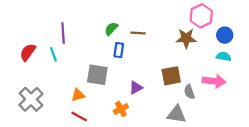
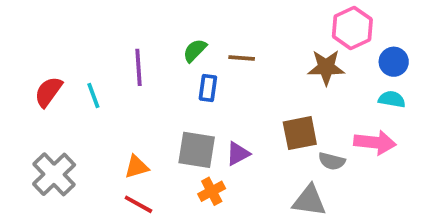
purple line: (63, 33) -> (138, 67), moved
gray square: (97, 75) -> (197, 150), moved
gray semicircle: (189, 92) -> (332, 161), turned -56

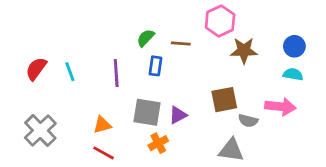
pink hexagon: (352, 28) -> (220, 21), moved
purple line: (138, 67) -> (116, 73), moved

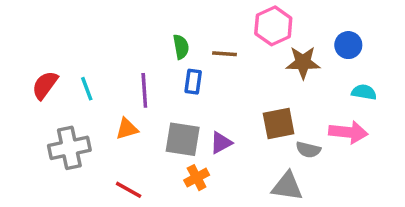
green semicircle: (146, 38) -> (181, 47), turned 126
blue circle: (294, 46) -> (348, 45), moved
orange triangle: (102, 125) -> (127, 129), moved
gray cross: (40, 130) -> (69, 148), moved, turned 32

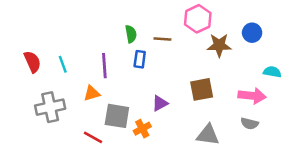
red semicircle: (45, 85) -> (32, 62), turned 120
cyan semicircle: (364, 92) -> (272, 72), moved
gray square: (183, 139) -> (117, 116), moved
gray semicircle: (308, 150) -> (250, 124), moved

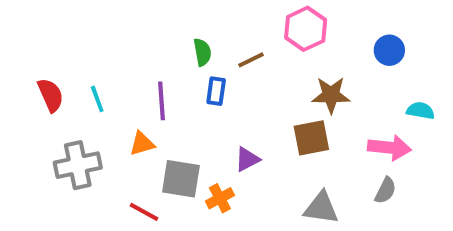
brown line: (162, 39) -> (251, 60), turned -30
brown star: (219, 45) -> (331, 95), moved
gray semicircle: (250, 124) -> (385, 190), turned -78

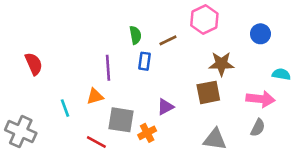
cyan line: (97, 99) -> (65, 108), moved
gray cross: (78, 165) -> (21, 132), moved, turned 36

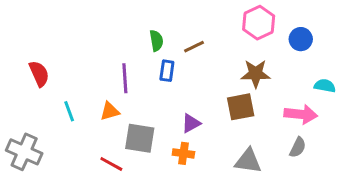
pink hexagon: (204, 19) -> (259, 23), moved
cyan line: (65, 108) -> (69, 111), moved
orange cross: (147, 133) -> (183, 153), moved, turned 36

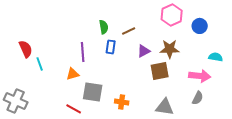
cyan line: (69, 111) -> (40, 64), moved
purple triangle: (191, 123) -> (144, 51), moved

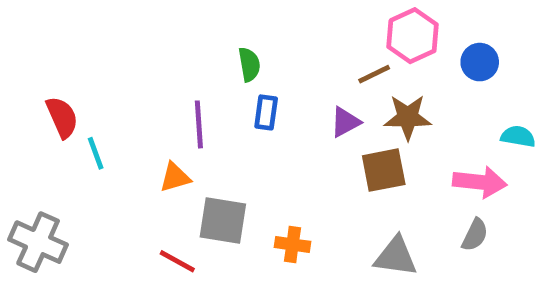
brown line: (129, 31) -> (374, 74), moved

